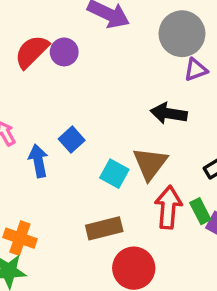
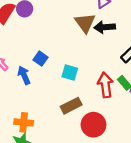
black arrow: (169, 113) -> (105, 27), moved
brown triangle: (150, 164) -> (85, 23), moved

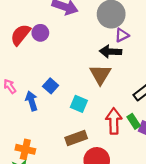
brown triangle: (85, 23) -> (100, 75), moved
black arrow: (105, 27) -> (111, 52), moved

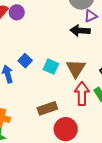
brown triangle: (100, 75) -> (76, 68), moved
cyan square: (79, 104) -> (51, 67), moved

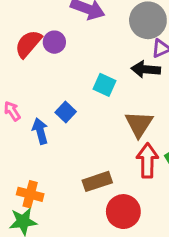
cyan square: (51, 67) -> (105, 85), moved

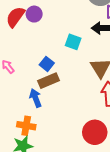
blue arrow: (40, 131) -> (36, 98), moved
brown rectangle: (97, 181) -> (48, 81), moved

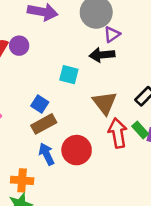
blue arrow: (36, 98) -> (47, 154), moved
red circle: (95, 132) -> (77, 150), moved

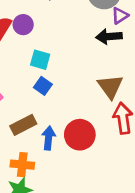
cyan square: (69, 75) -> (40, 60), moved
brown rectangle: (44, 124) -> (23, 125), moved
blue arrow: (47, 154) -> (48, 138), turned 30

